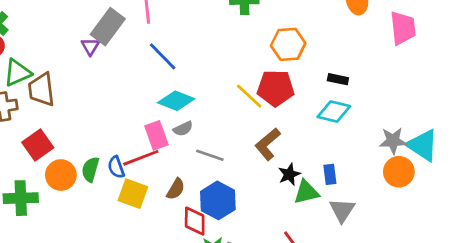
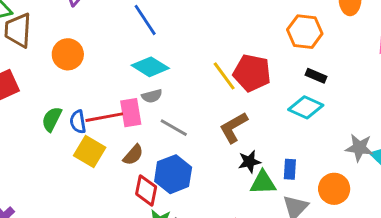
orange hexagon: (288, 44) -> (305, 32), moved
pink rectangle: (156, 135) -> (131, 113), moved
orange circle: (399, 172) -> (334, 189), moved
orange circle: (61, 175) -> (68, 54), moved

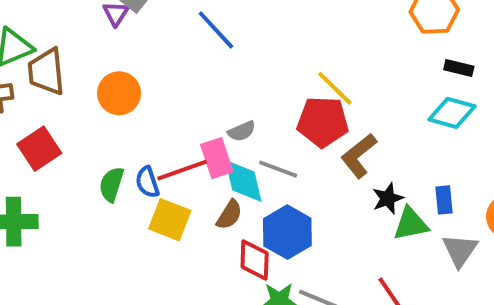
cyan diamond: (150, 67) -> (243, 181), moved, turned 54
red pentagon: (252, 73) -> (323, 122), moved

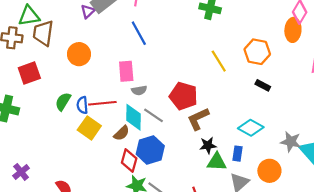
yellow line: (335, 88) -> (219, 61), moved
cyan diamond: (452, 113) -> (251, 128), moved
pink rectangle: (217, 158) -> (126, 71), moved

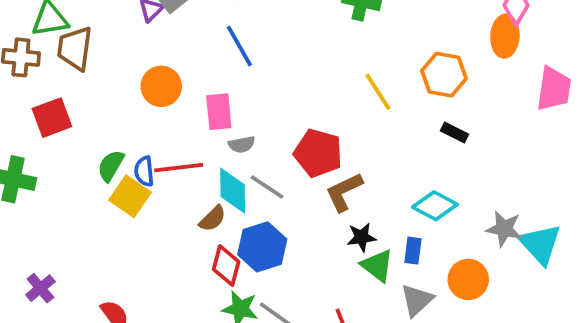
orange circle: (79, 54) -> (161, 86), moved
yellow square: (89, 128) -> (130, 196), moved
green triangle: (217, 162) -> (377, 265), turned 36

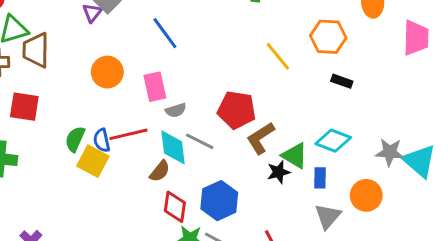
red square: (52, 118) -> (24, 107), turned 36
blue hexagon: (262, 247) -> (219, 201), moved
green triangle: (377, 265) -> (295, 156), moved

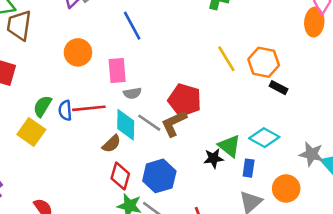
orange hexagon: (328, 37) -> (264, 62), moved
brown L-shape: (261, 138) -> (174, 123), moved
yellow square: (93, 161) -> (31, 132), moved

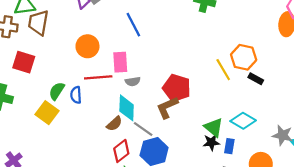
yellow line: (226, 59) -> (223, 70), moved
red line: (89, 108) -> (98, 77), moved
gray line: (149, 123) -> (143, 129), moved
black star: (213, 158) -> (211, 142), moved
red diamond: (120, 176) -> (121, 151), turned 35

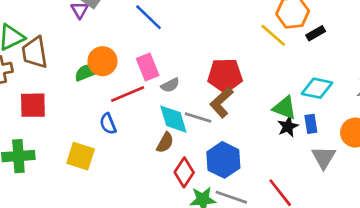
black rectangle: (256, 79) -> (316, 33), turned -40
green semicircle: (57, 91) -> (86, 72), moved, turned 54
gray line: (143, 129) -> (198, 117), moved

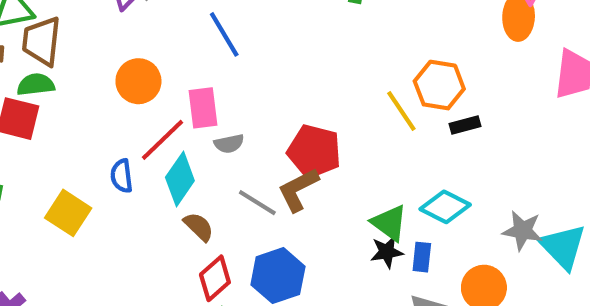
green semicircle: (86, 72) -> (36, 85), moved
red line: (128, 94) -> (162, 140), turned -36
cyan diamond: (173, 119) -> (180, 179), moved, turned 36
brown semicircle: (165, 143) -> (199, 227), turned -90

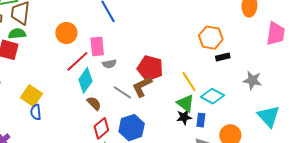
yellow line: (401, 111) -> (189, 81), moved
blue semicircle: (122, 176) -> (36, 112), moved
gray star: (522, 231) -> (252, 80), moved

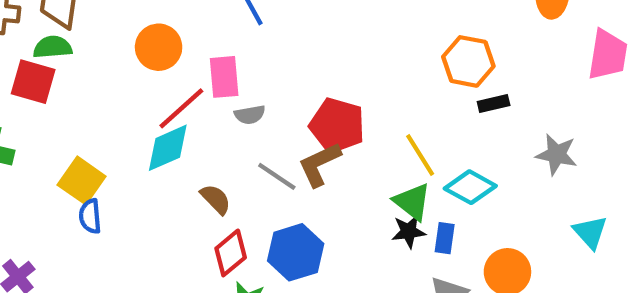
cyan diamond: (85, 80) -> (168, 148), moved, turned 30
cyan triangle: (269, 116) -> (590, 232), size x0.7

